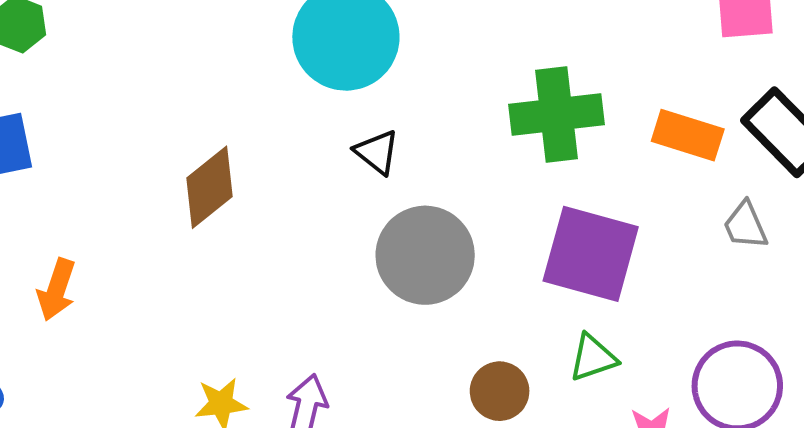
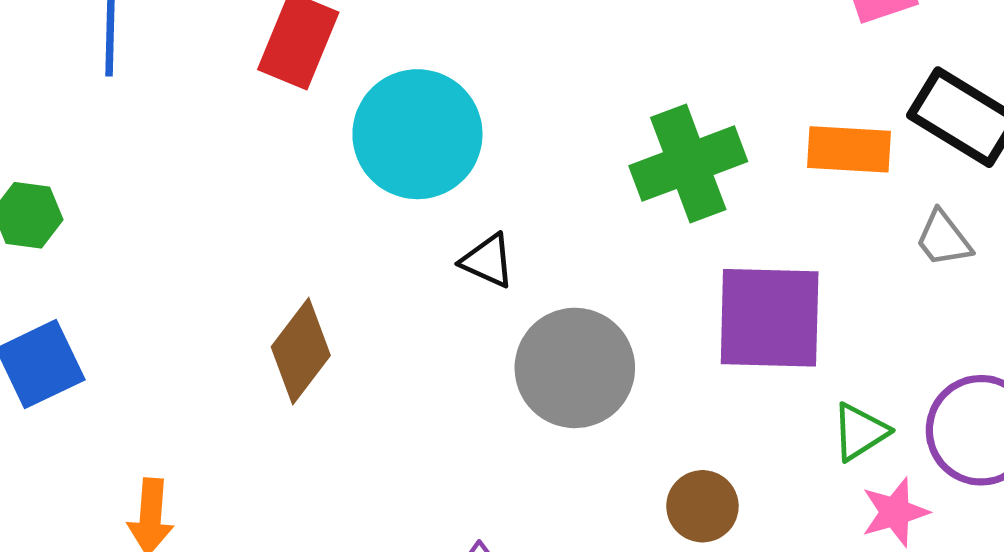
green triangle: (593, 358) -> (860, 432), moved

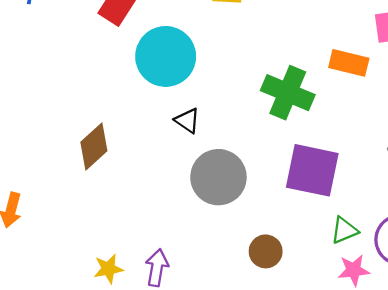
orange rectangle: (849, 149) -> (349, 63), moved
green cross: (688, 164) -> (288, 93), turned 33

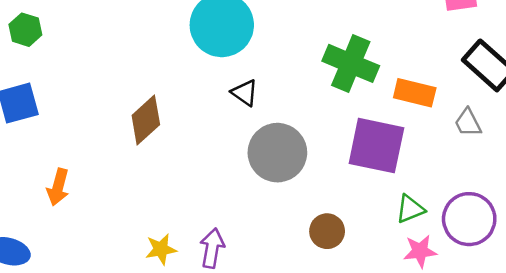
orange rectangle: (349, 63) -> (415, 93), moved

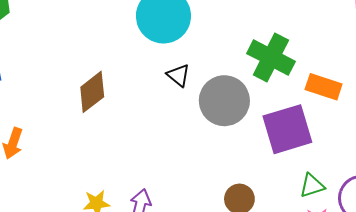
purple square: (376, 146) -> (287, 129), turned -33
gray circle: (277, 153) -> (224, 101), moved

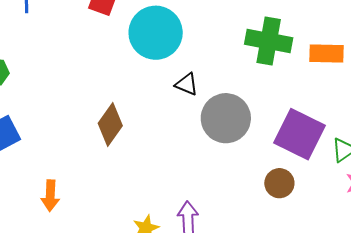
gray circle: (224, 101) -> (226, 118), moved
purple square: (287, 129) -> (300, 134), moved, turned -30

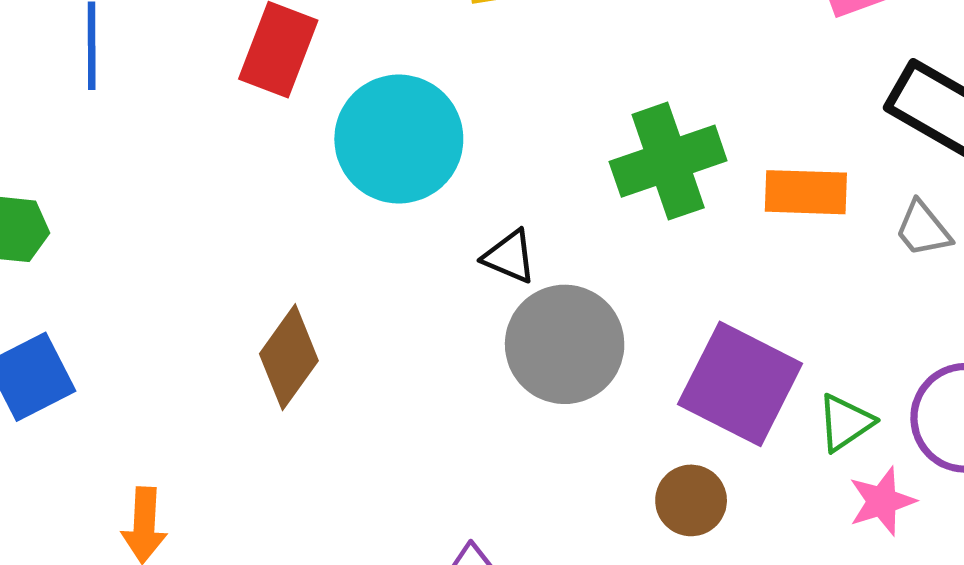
green cross: (269, 41) -> (668, 161), turned -30
black triangle: (187, 84) -> (509, 257), moved

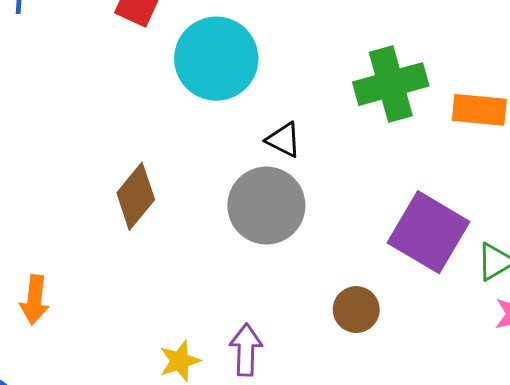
gray circle: (565, 344) -> (266, 206), moved
brown circle: (691, 500) -> (356, 310), moved

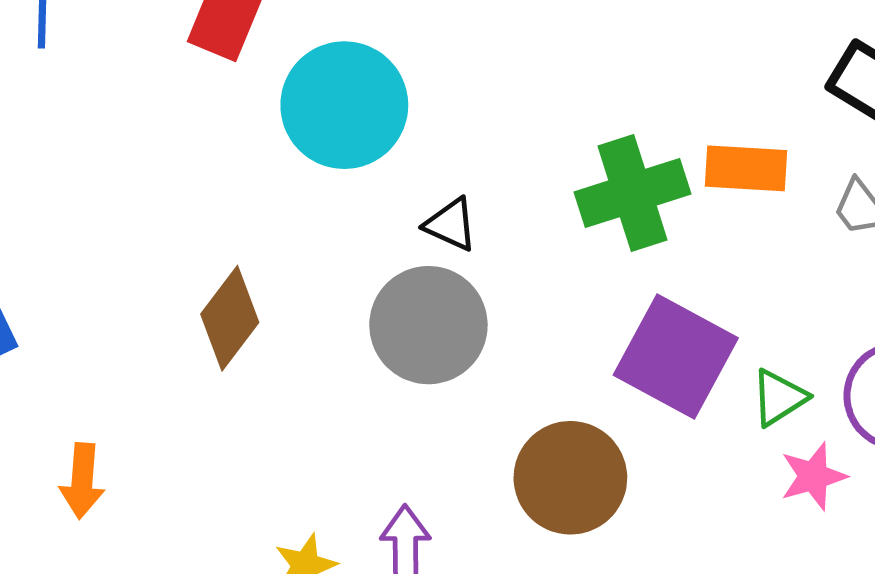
green cross: (391, 84) -> (632, 193), moved
brown circle: (356, 310) -> (570, 478), size x1.6

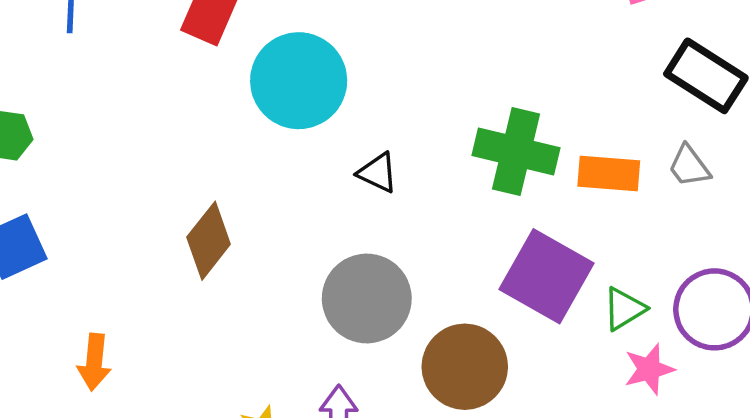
orange rectangle: (746, 168) -> (609, 173), moved
green cross: (632, 193) -> (516, 152), turned 30
gray circle: (428, 325) -> (367, 298), moved

